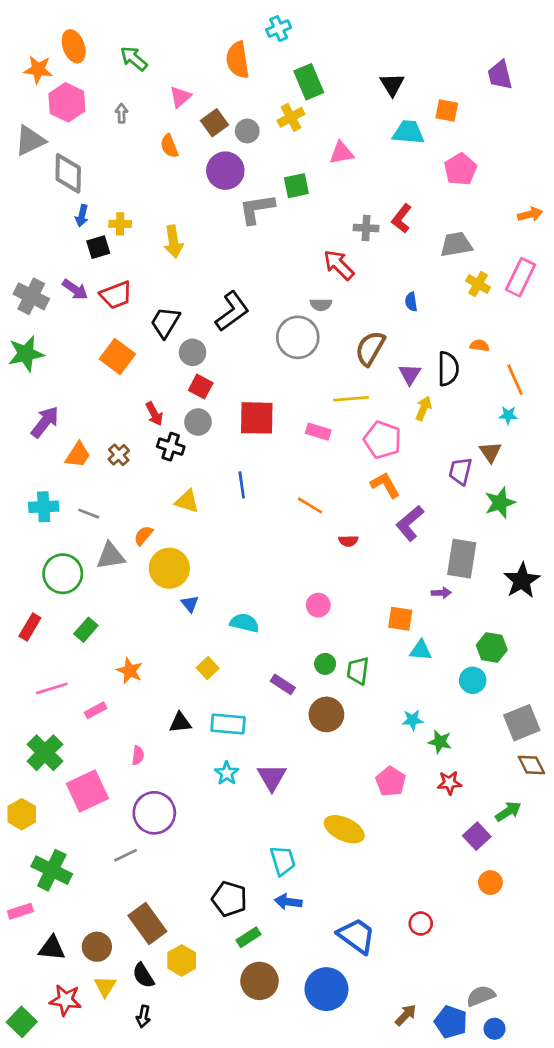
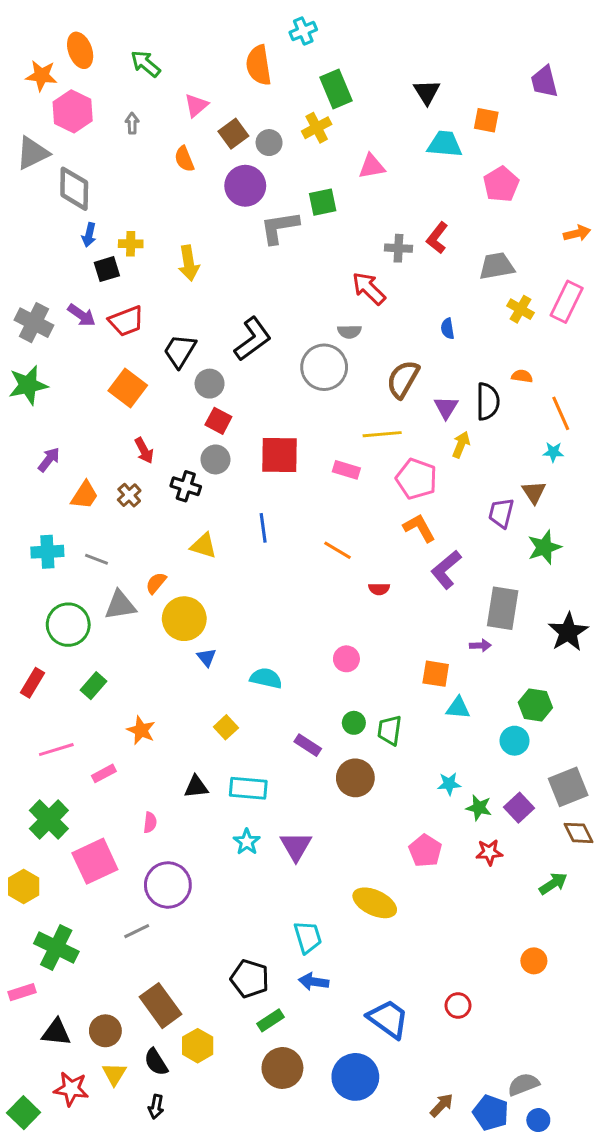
red arrow: (154, 414) -> (144, 451), moved
purple arrow: (45, 422) -> (49, 459), size x0.7
purple square: (477, 836) -> (519, 808), moved

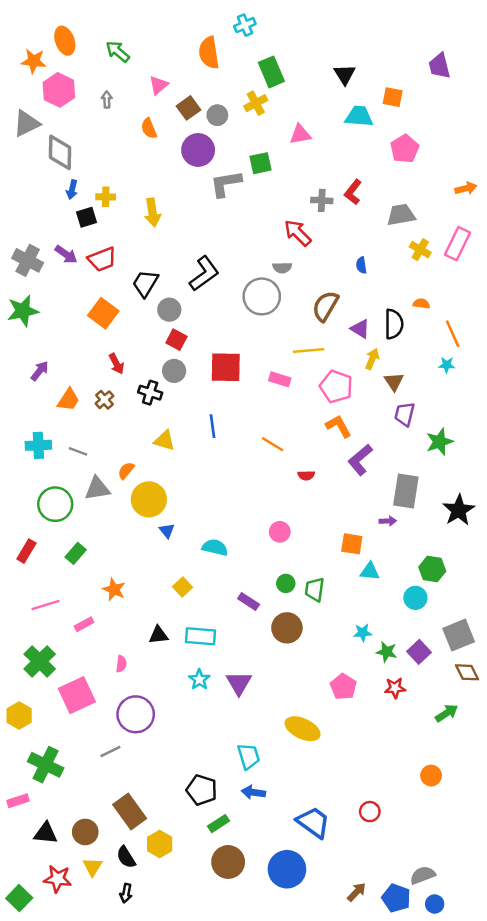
purple triangle: (446, 407) -> (360, 329), turned -30
brown triangle: (534, 492) -> (394, 382), moved

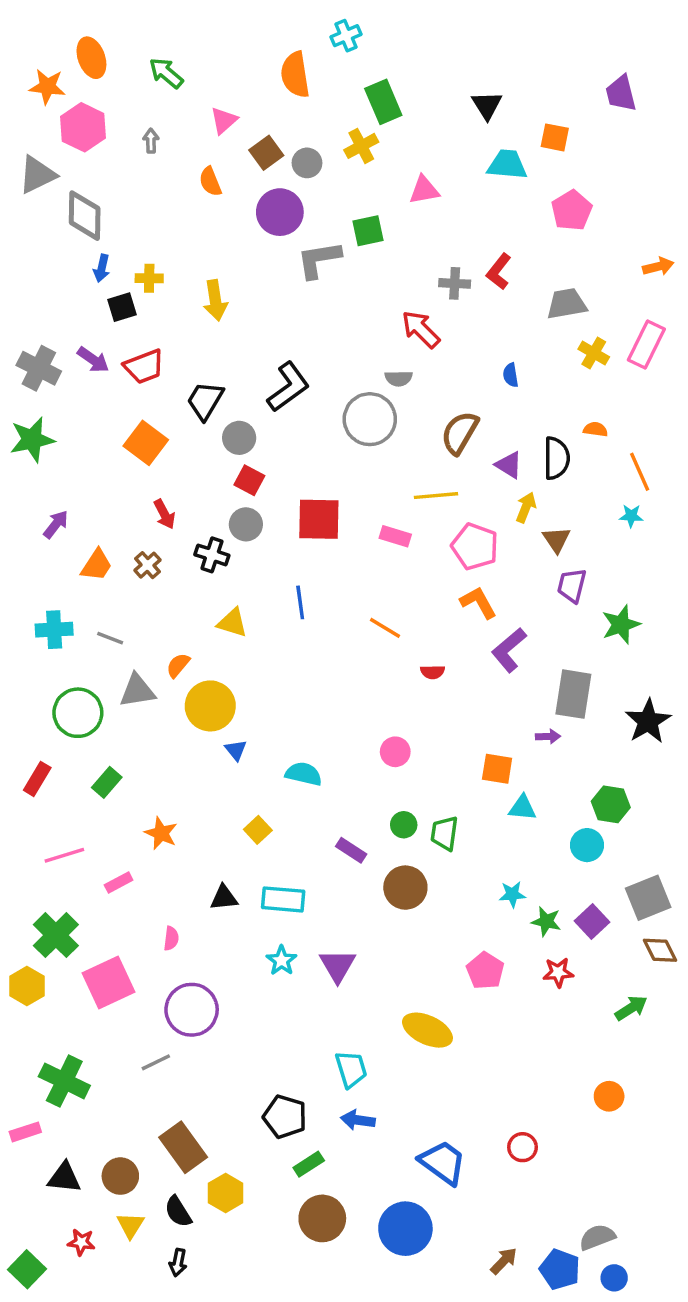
yellow hexagon: (19, 716) -> (27, 986), moved
red star: (58, 879) -> (81, 1242), size x0.7

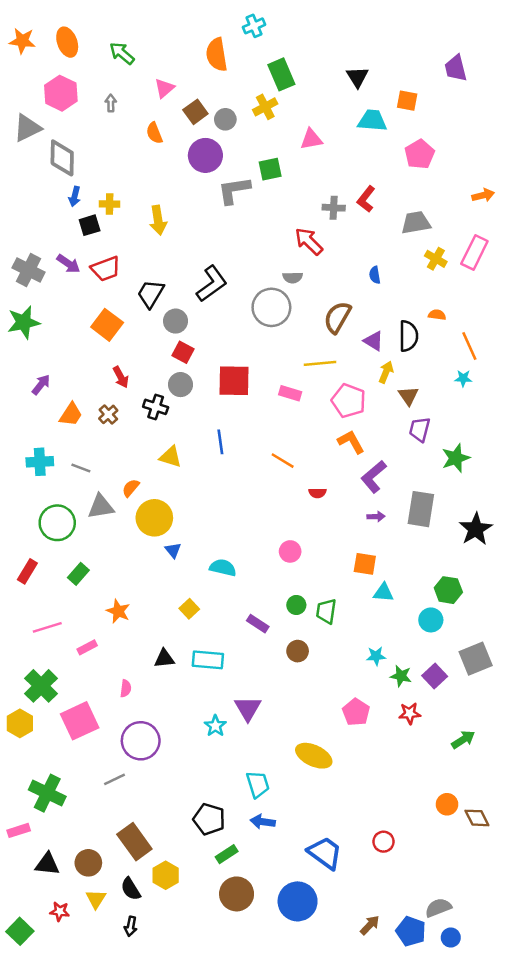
orange star: (47, 87) -> (22, 41), moved
purple arrow: (548, 736) -> (376, 517), moved
brown circle: (405, 888) -> (298, 651), size x0.7
brown diamond: (660, 950) -> (477, 818), moved
cyan star: (282, 960) -> (215, 726), moved

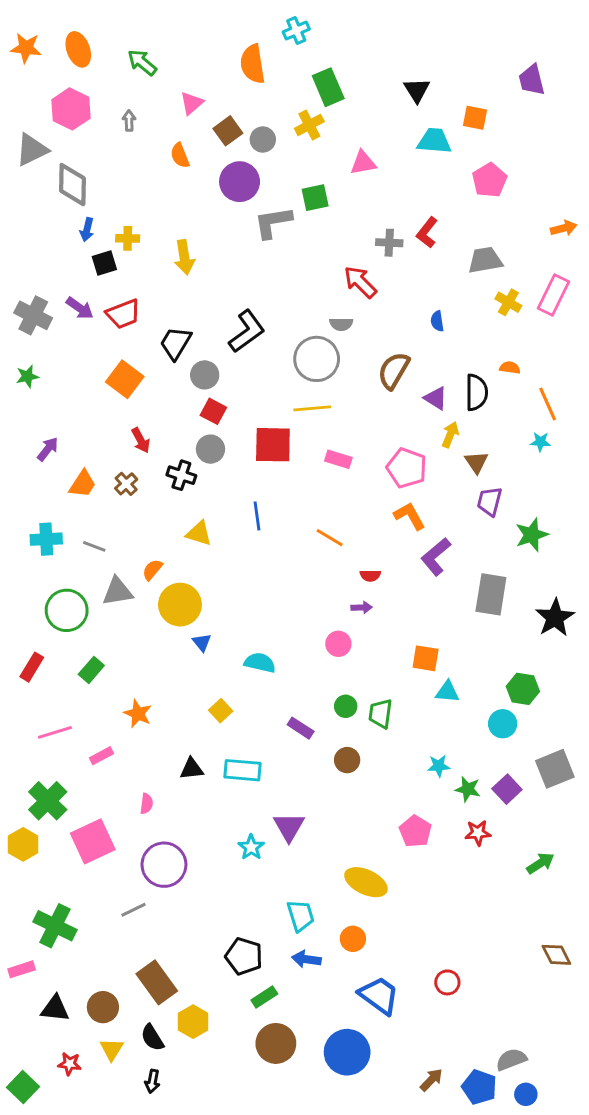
green star: (24, 322) -> (27, 376), size x0.6
yellow line: (320, 363) -> (312, 408), moved
purple arrow: (376, 517) -> (362, 607), moved
orange circle: (447, 804) -> (353, 939), moved

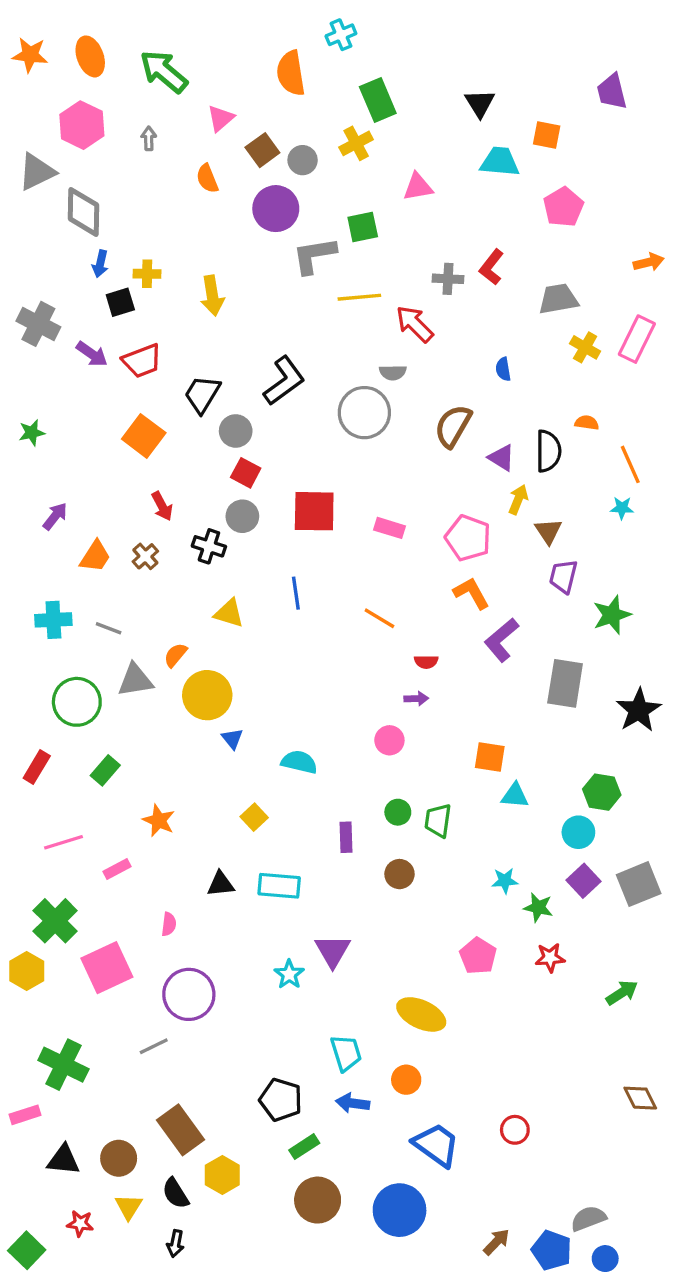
green arrow: (142, 62) -> (164, 72), size x1.4
gray cross: (33, 315) -> (38, 324), moved
yellow line: (312, 408) -> (359, 297), moved
purple rectangle: (301, 728) -> (346, 837), turned 55
purple square: (507, 789) -> (583, 881), moved

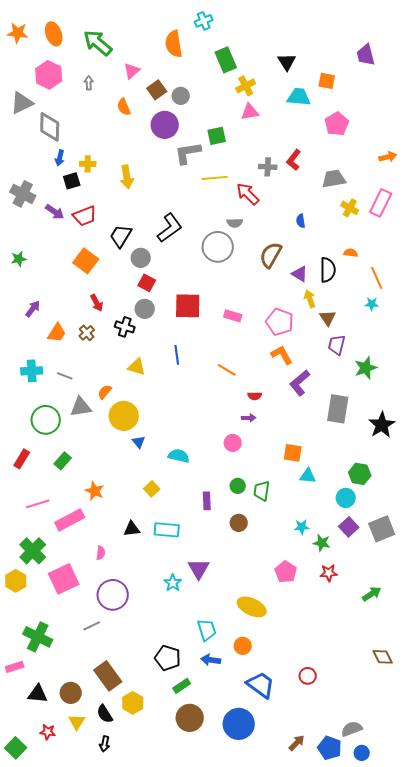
yellow cross: (356, 143) -> (246, 86), moved
yellow arrow: (518, 500) -> (310, 299), turned -42
pink rectangle: (117, 869) -> (70, 520), size x1.8

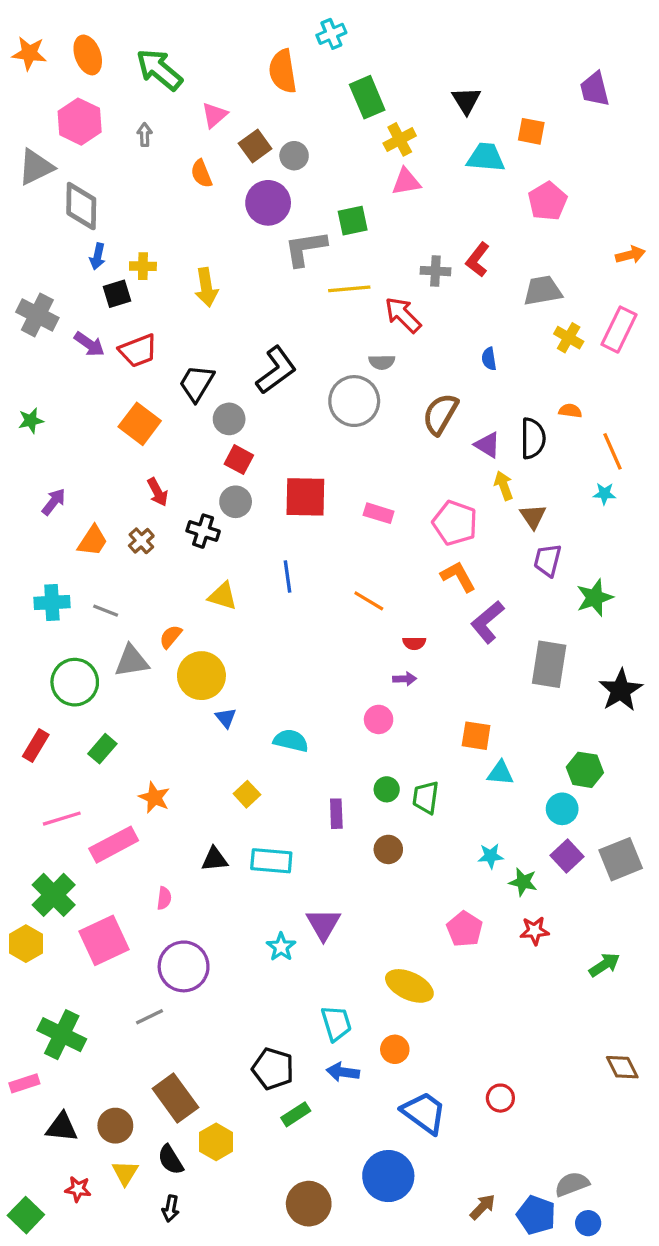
brown circle: (190, 718) -> (309, 1204), moved

